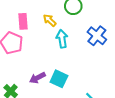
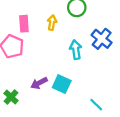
yellow arrow: (50, 20) -> (52, 23), turned 56
cyan arrow: (62, 39) -> (76, 50), moved

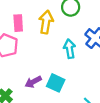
yellow arrow: (52, 23) -> (46, 22), size x1.5

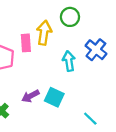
pink rectangle: (18, 23) -> (26, 43), moved

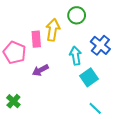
purple arrow: (30, 96) -> (40, 70), moved
cyan square: (54, 97) -> (89, 77), moved, turned 30

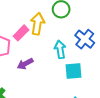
pink rectangle: (36, 39) -> (21, 33), turned 49
cyan square: (89, 77) -> (73, 71), turned 30

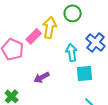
purple arrow: (25, 64) -> (42, 77), moved

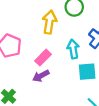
pink rectangle: (34, 36) -> (43, 58), moved

